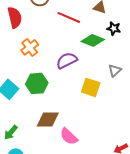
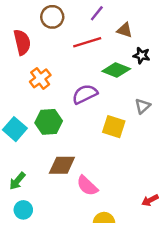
red line: (69, 17) -> (87, 42), turned -40

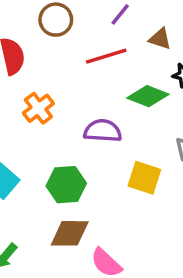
purple semicircle: (85, 94) -> (103, 131), turned 30
green hexagon: (49, 122) -> (66, 185), moved

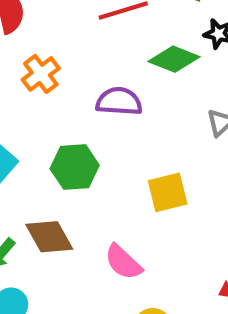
yellow square: (144, 178) -> (168, 192), moved, turned -32
brown diamond: (70, 233) -> (49, 237), moved, turned 60

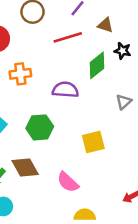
green diamond: (174, 59) -> (97, 65), turned -60
orange cross: (41, 74) -> (20, 74), turned 30

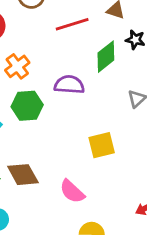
orange cross: (20, 74) -> (17, 66), turned -30
green hexagon: (40, 127) -> (27, 106), moved

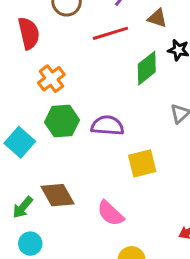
purple semicircle: (69, 85) -> (107, 126), moved

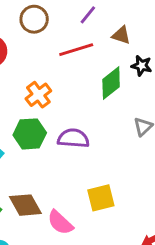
orange cross: (51, 79) -> (38, 95), moved
yellow square: (142, 163) -> (101, 198), moved
pink semicircle: (110, 213) -> (60, 223), moved

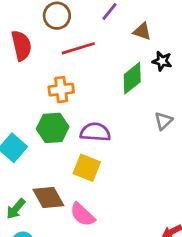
red line: (76, 50) -> (78, 48), moved
orange cross: (38, 95) -> (61, 90), turned 30
yellow square: (101, 198) -> (87, 168), moved, turned 36

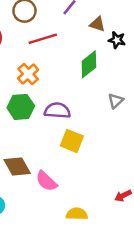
black star: (162, 61) -> (117, 40), moved
orange cross: (61, 90) -> (28, 74), turned -35
yellow square: (87, 168) -> (72, 141), moved

